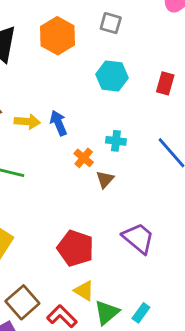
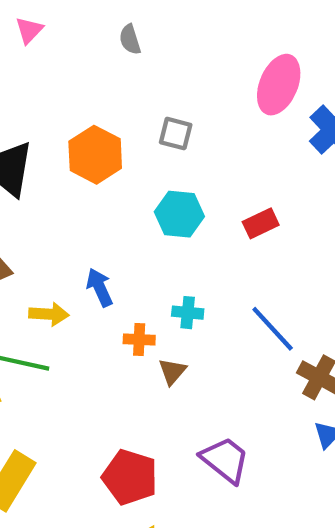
red rectangle: (165, 83) -> (261, 223), turned 50
yellow arrow: (27, 122) -> (49, 314), moved
orange cross: (84, 158) -> (139, 340), turned -36

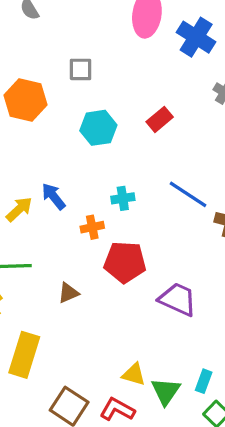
yellow arrow: (49, 314) -> (19, 209), moved, turned -32
brown triangle: (172, 371) -> (68, 293), moved, turned 40
red pentagon: (130, 477) -> (125, 262), moved

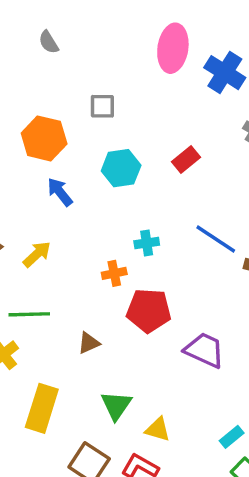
blue arrow: (54, 196) -> (60, 192), moved
cyan rectangle: (204, 381) -> (232, 437), turned 30
green triangle: (166, 391) -> (116, 405), moved

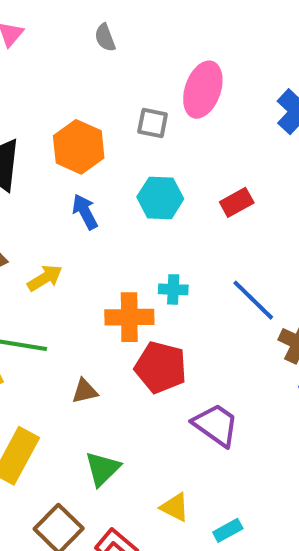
pink ellipse: (173, 48) -> (203, 90), moved
orange cross: (114, 273) -> (129, 317), size x1.6
yellow triangle: (158, 429) -> (175, 507), moved

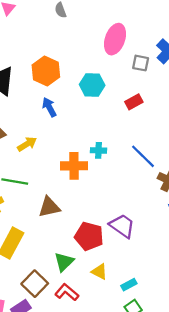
gray square: (153, 123) -> (141, 63), moved
cyan hexagon: (160, 198) -> (92, 85), moved
red pentagon: (161, 367) -> (89, 236), moved
brown triangle: (85, 391) -> (49, 207), size x1.5
green triangle: (102, 469) -> (64, 262), moved

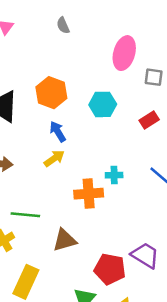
yellow arrow: (27, 144) -> (54, 158), moved

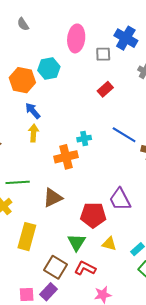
cyan hexagon: (103, 104) -> (49, 68), moved
yellow arrow: (54, 158) -> (33, 133), turned -42
purple trapezoid: (145, 255) -> (120, 199), turned -140

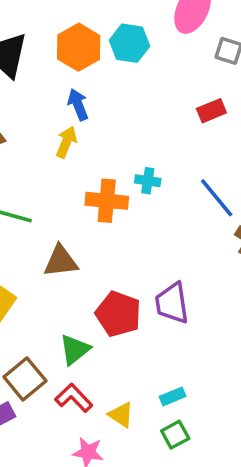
yellow triangle: (109, 244) -> (121, 415), moved

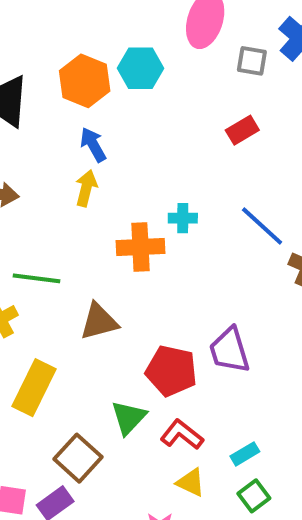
red L-shape: (74, 398) -> (182, 435), moved

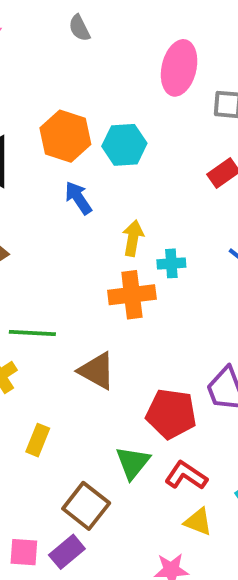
cyan hexagon: (140, 68) -> (124, 145), moved
yellow arrow: (86, 188) -> (133, 238), moved
brown triangle: (99, 322) -> (97, 371), turned 48
yellow rectangle: (34, 388) -> (38, 440), size x0.6

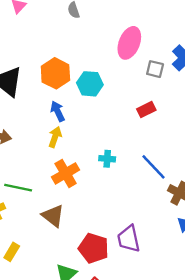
yellow arrow: (133, 238) -> (55, 137), moved
orange cross: (132, 295) -> (66, 173), moved, turned -32

